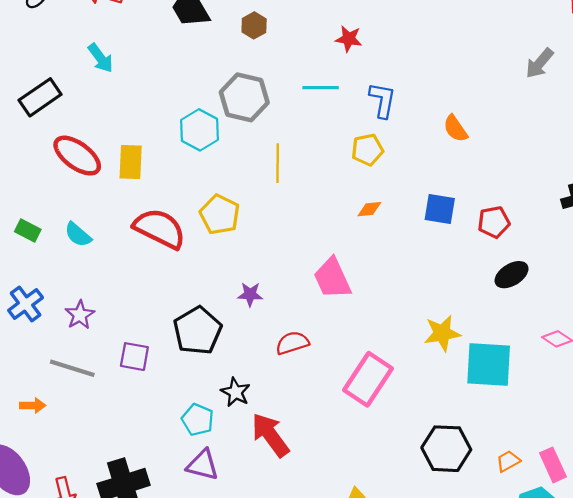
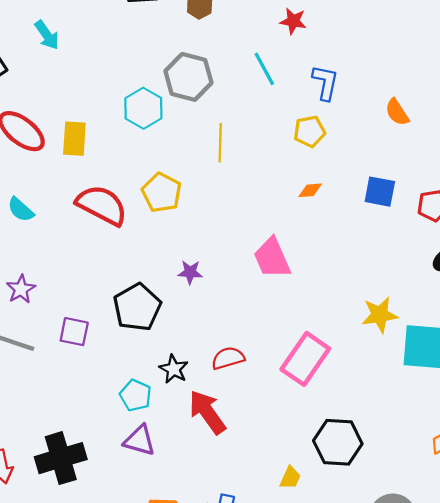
cyan line: (321, 88) -> (264, 69), turned 60
red semicircle: (292, 343) -> (228, 358), moved
black hexagon: (446, 449) -> (338, 442), moved

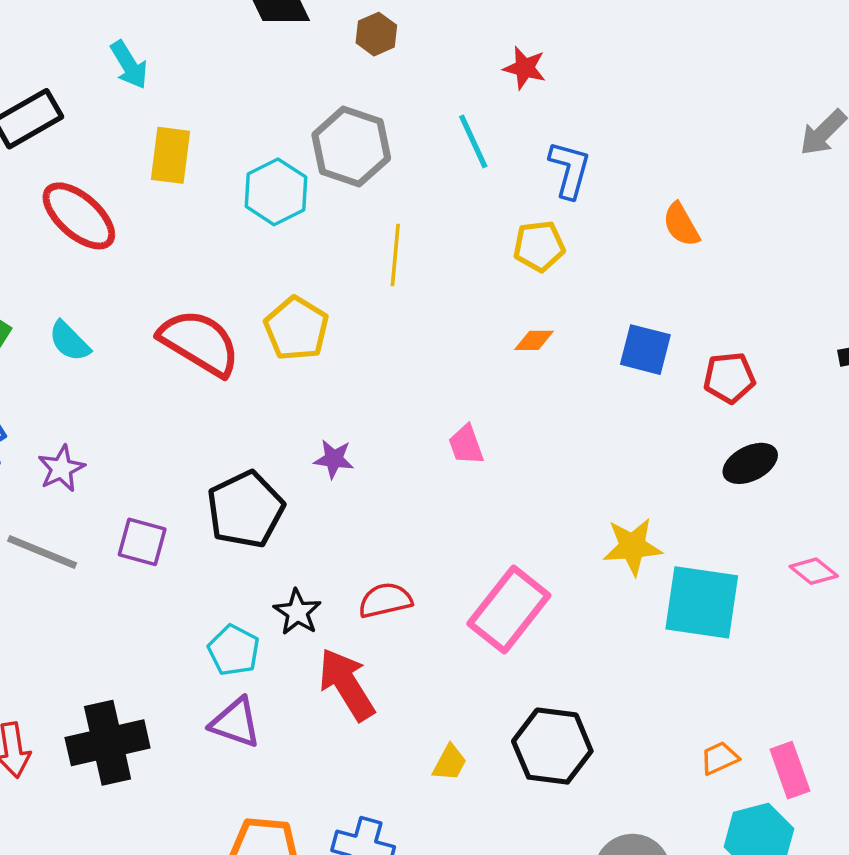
yellow rectangle: (74, 139) -> (170, 155), moved
pink trapezoid: (272, 258) -> (466, 445), size x0.6
yellow trapezoid: (290, 478) -> (450, 763), moved

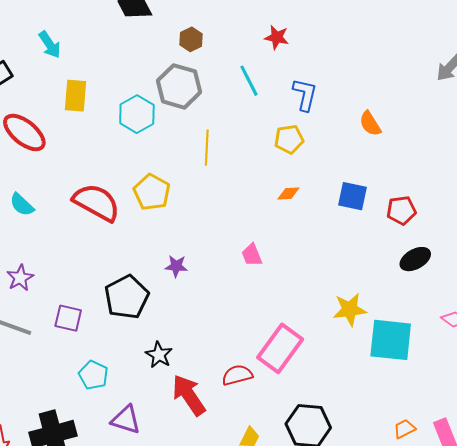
brown hexagon: (376, 34) -> (191, 39), moved
red semicircle: (385, 600) -> (237, 375), moved
cyan pentagon: (234, 650) -> (93, 375), moved

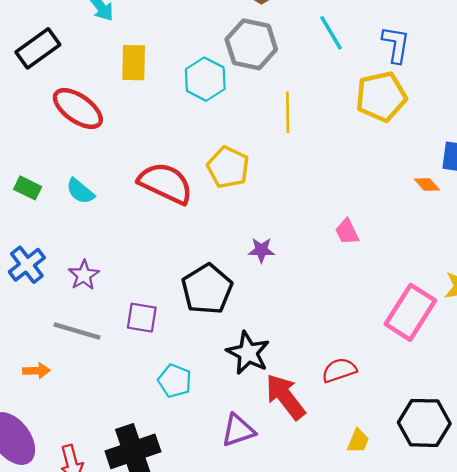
yellow pentagon: (289, 139) -> (381, 97), size x1.5
orange diamond: (288, 193) -> (427, 184), moved, turned 55
pink rectangle: (280, 348) -> (410, 312), moved
black star: (159, 355) -> (248, 353), size x1.4
purple triangle: (126, 420) -> (238, 430), moved, turned -32

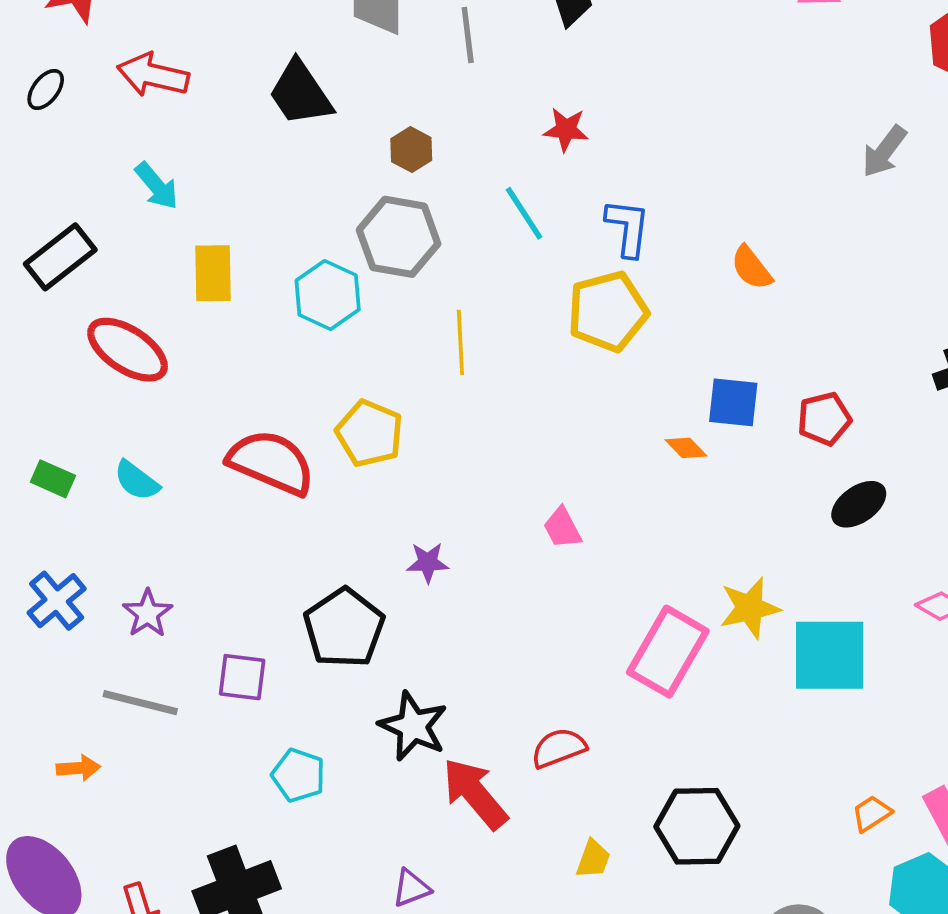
purple triangle: (238, 430) -> (411, 888), moved, size x0.7

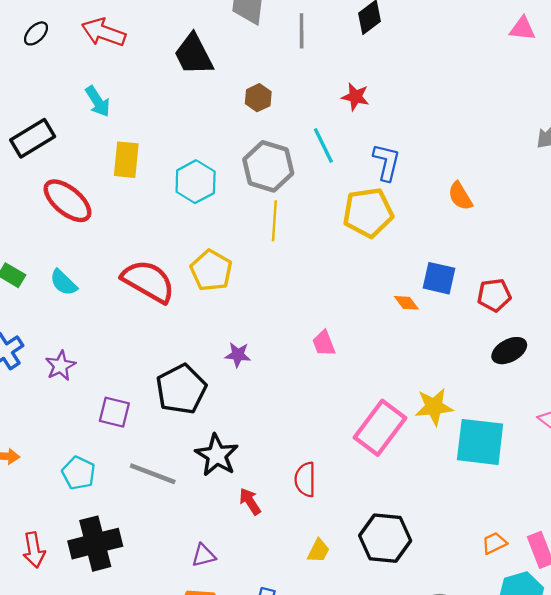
gray hexagon: (399, 237) -> (268, 166), moved
gray line: (140, 703) -> (153, 474), moved
red semicircle: (559, 748) -> (305, 479), turned -76
cyan pentagon: (299, 775) -> (79, 473), moved
red arrow: (475, 793) -> (250, 501), size x0.6

